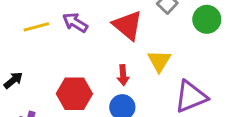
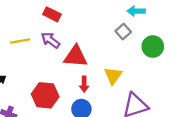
red triangle: (128, 25) -> (76, 56), moved, turned -40

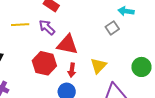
green circle: (153, 47) -> (141, 67), moved
red hexagon: (45, 95) -> (44, 63), moved

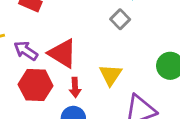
purple arrow: (47, 27) -> (26, 51), moved
red triangle: (67, 45) -> (62, 53), turned 30

